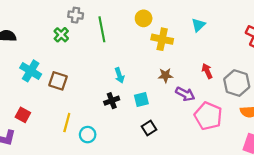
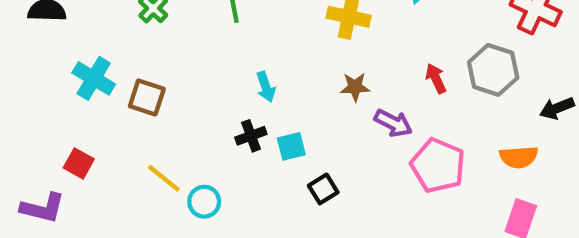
gray hexagon: (237, 83) -> (493, 70), moved
cyan square: (141, 99) -> (291, 146), moved
yellow line: (67, 123) -> (164, 178), turned -66

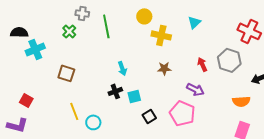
cyan cross: (94, 78) -> (35, 49), moved, turned 36
purple arrow: (393, 123) -> (195, 89), moved
red square: (79, 163) -> (26, 100), moved
pink pentagon: (438, 166) -> (182, 113), moved
yellow line: (164, 178) -> (74, 111), turned 30

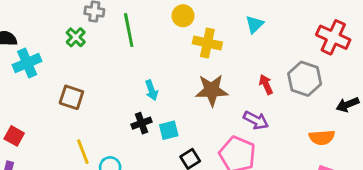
brown star: (164, 68) -> (212, 90), size x1.6

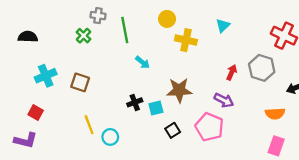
cyan cross: (27, 63) -> (46, 76), moved
red arrow: (266, 84) -> (232, 72), turned 48
cyan arrow: (152, 90) -> (143, 62), moved, turned -32
brown star: (212, 90) -> (179, 90), moved

